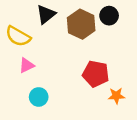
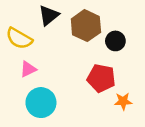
black circle: (109, 16) -> (115, 41), moved
cyan circle: (39, 97) -> (41, 103), size x1.5

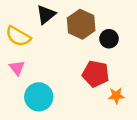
pink triangle: (28, 69) -> (17, 68), moved, turned -42

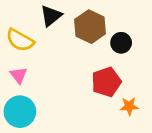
red pentagon: (96, 74) -> (106, 82), turned -30
cyan circle: (39, 97) -> (20, 112), moved

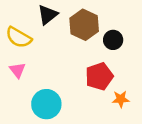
cyan circle: (20, 112) -> (46, 104), moved

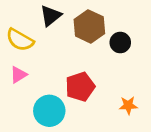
pink triangle: (17, 70) -> (19, 75), turned 36
red pentagon: (99, 76) -> (80, 87), moved

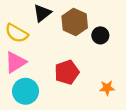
pink triangle: (19, 75) -> (15, 62), size x1.5
cyan circle: (49, 111) -> (25, 91), moved

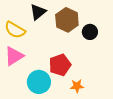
orange star: (107, 88) -> (77, 86), moved
cyan circle: (25, 91) -> (39, 82), moved

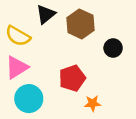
black circle: (90, 32) -> (113, 48), moved
cyan circle: (39, 82) -> (29, 99), moved

